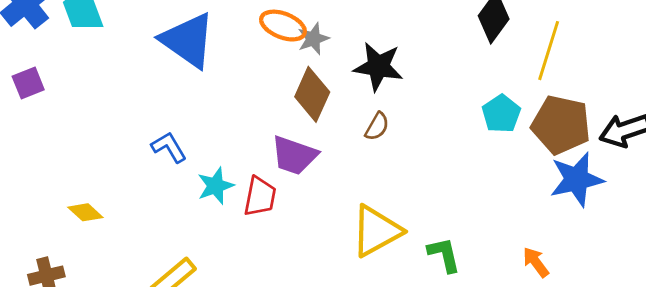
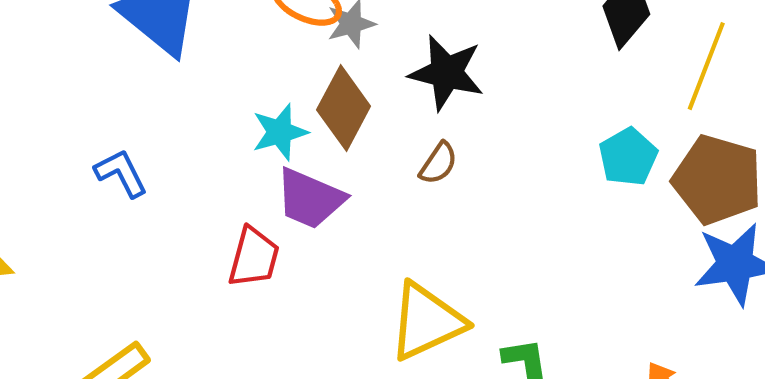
cyan star: (216, 186) -> (280, 132), moved

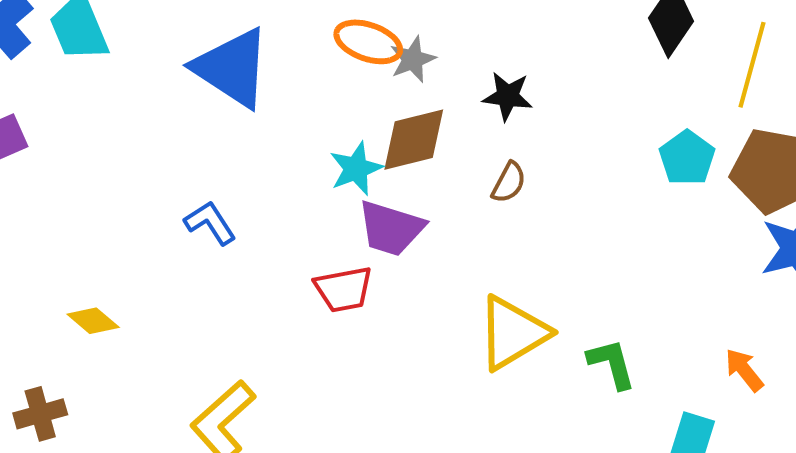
black star: (447, 73) -> (508, 96), size x0.7
brown diamond: (344, 108) -> (414, 140), turned 54
red trapezoid: (254, 257) -> (344, 289), turned 70

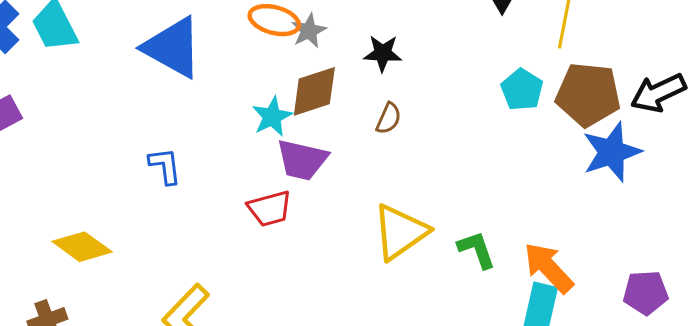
blue L-shape: (210, 223) -> (165, 166), turned 30
yellow diamond: (93, 321) -> (82, 247), size x1.5
orange arrow: (744, 370) -> (549, 268), moved, size x1.6

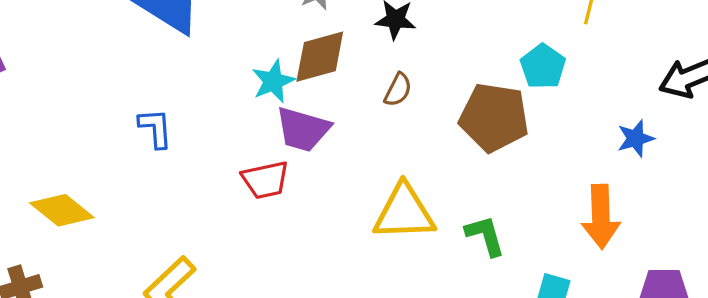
brown pentagon: (588, 94) -> (494, 117), moved
blue star: (612, 152) -> (636, 138), size x0.6
yellow triangle: (400, 232) -> (404, 212), turned 30
orange arrow: (549, 268) -> (601, 217), moved, turned -142

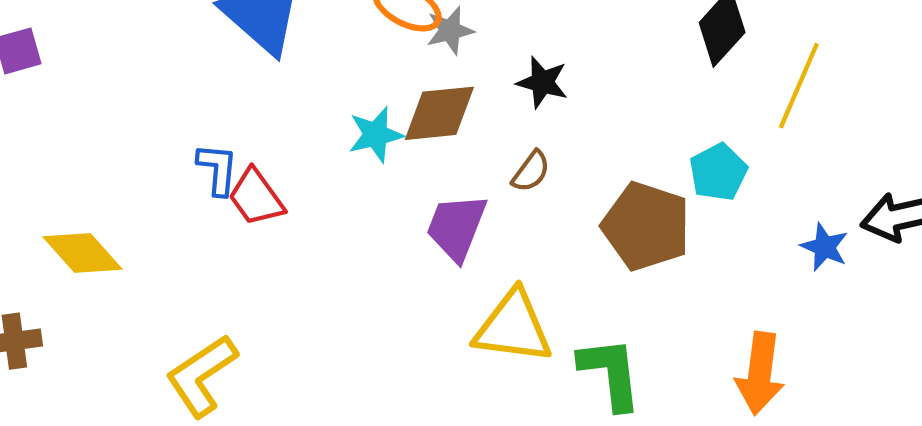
purple trapezoid: (303, 129) -> (456, 227), moved, turned 86
blue star: (636, 138) -> (824, 247), moved, turned 30
red trapezoid: (265, 180) -> (256, 197), moved, turned 57
green L-shape: (485, 236) -> (610, 373), size x1.4

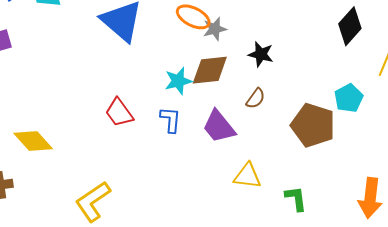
blue L-shape: (218, 169) -> (171, 120), moved
purple trapezoid: (456, 227) -> (219, 127), turned -60
yellow triangle: (513, 327) -> (247, 176), size x0.7
green L-shape: (610, 373) -> (296, 198), size x0.7

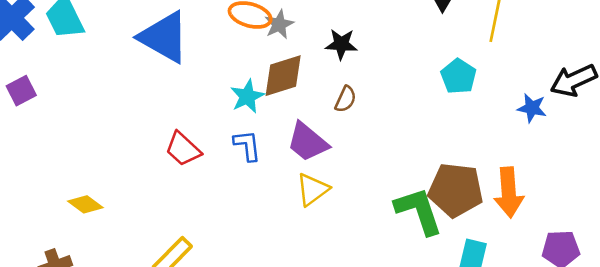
brown pentagon: (313, 125) -> (456, 190), moved
yellow diamond: (33, 141) -> (85, 204), size x0.7
yellow triangle: (247, 176) -> (313, 189), moved, turned -32
green L-shape: (296, 198) -> (419, 211), size x1.6

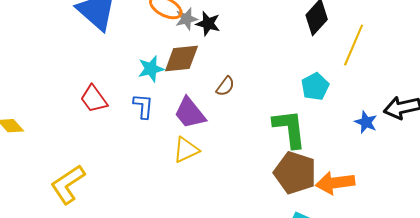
black star: (341, 44) -> (208, 24), moved
orange arrow: (509, 192) -> (335, 183), turned 75
green L-shape: (419, 211) -> (290, 129), moved

